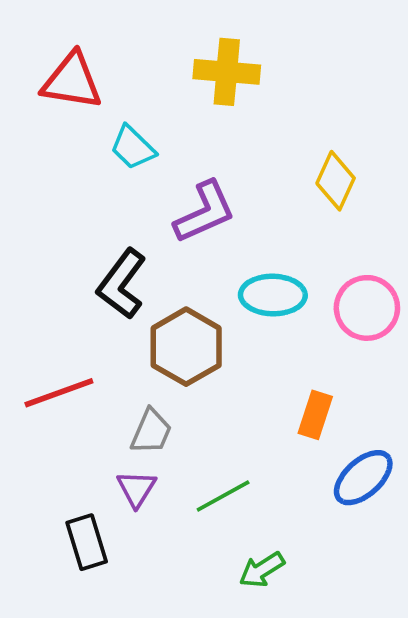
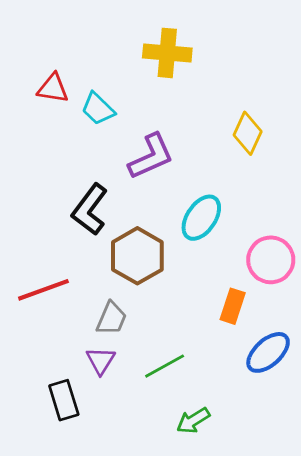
red triangle: (72, 81) -> (53, 88), moved, size x0.7
cyan ellipse: (273, 295) -> (201, 218), turned -57
pink circle: (367, 308) -> (271, 260), moved

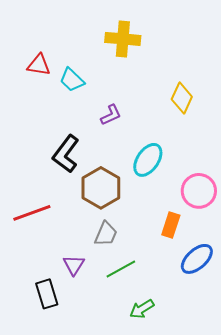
purple L-shape: (151, 156) -> (111, 115), size x0.6
gray trapezoid: (111, 318) -> (106, 234), moved

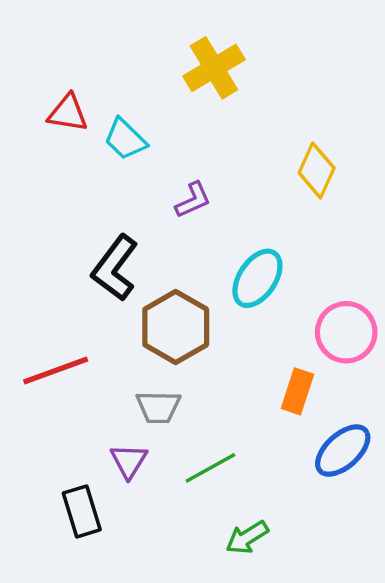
yellow cross: (123, 39) -> (214, 68), turned -36
gray trapezoid: (106, 234) -> (158, 407), moved, turned 68

